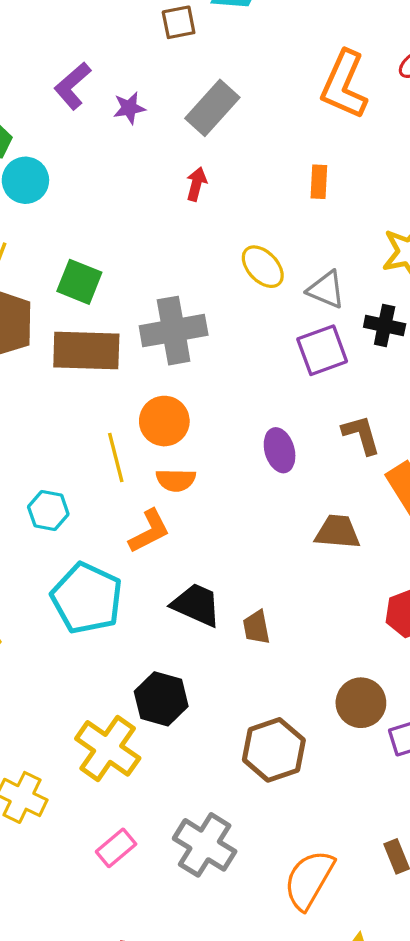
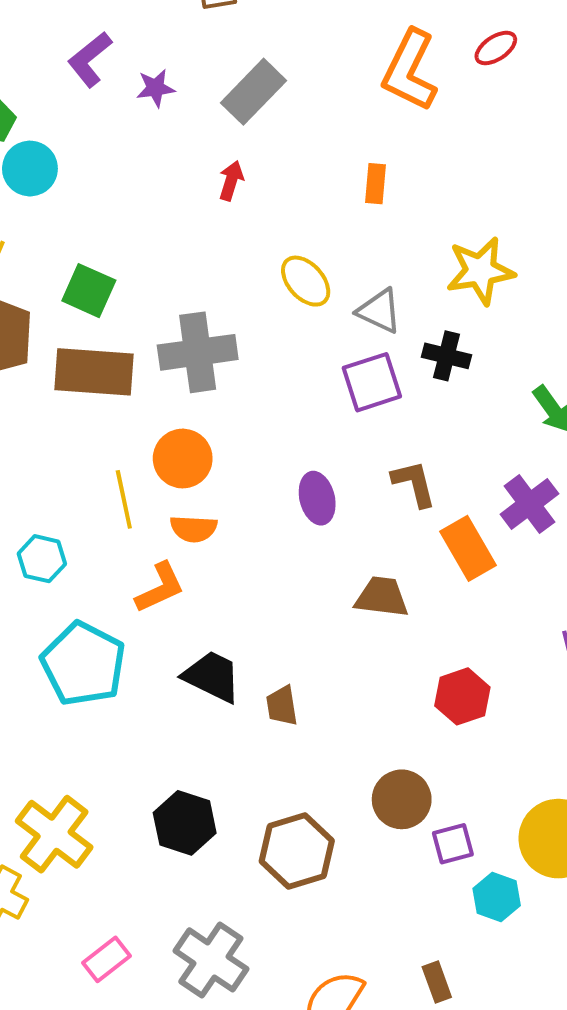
black hexagon: (161, 699) -> (185, 823), moved
yellow cross: (108, 748) -> (54, 834), moved

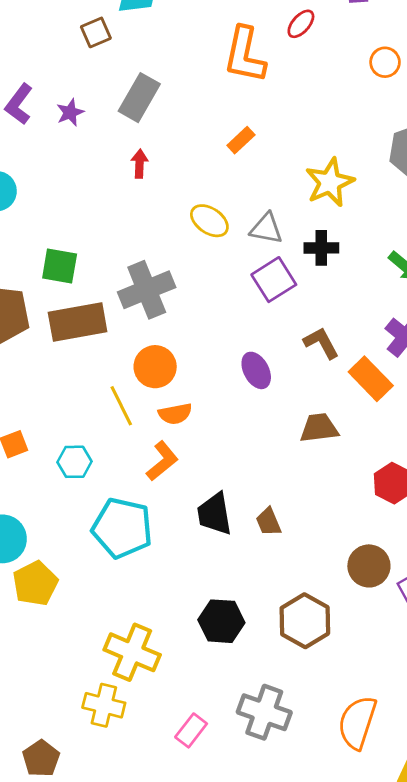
orange rectangle: (376, 184) -> (241, 140), turned 56
black trapezoid: (212, 676) -> (215, 514), turned -111

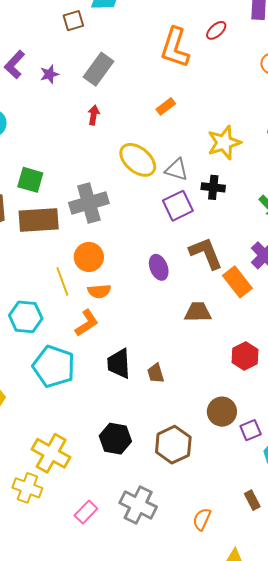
yellow ellipse: (209, 221) -> (138, 160), size x1.4
brown L-shape: (321, 343) -> (206, 253), size x1.4
cyan hexagon: (75, 462) -> (26, 317), size x1.4
orange semicircle: (357, 722) -> (202, 519), size x0.6

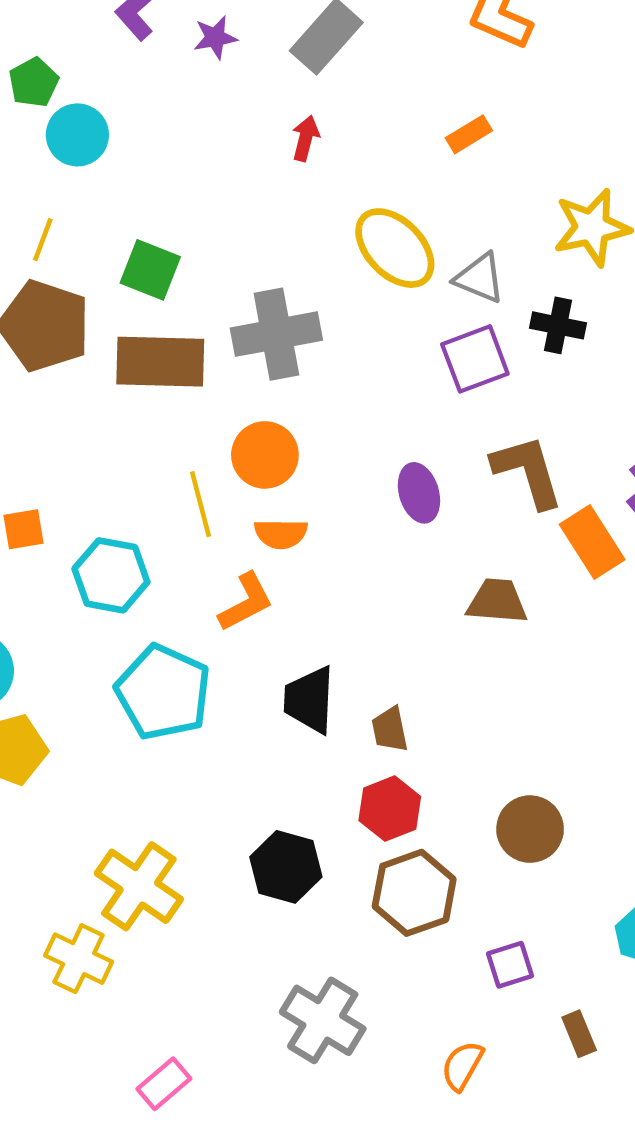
red hexagon: (245, 356) -> (390, 809), moved
purple square: (251, 430) -> (510, 965), moved
pink rectangle: (86, 512) -> (164, 1084), moved

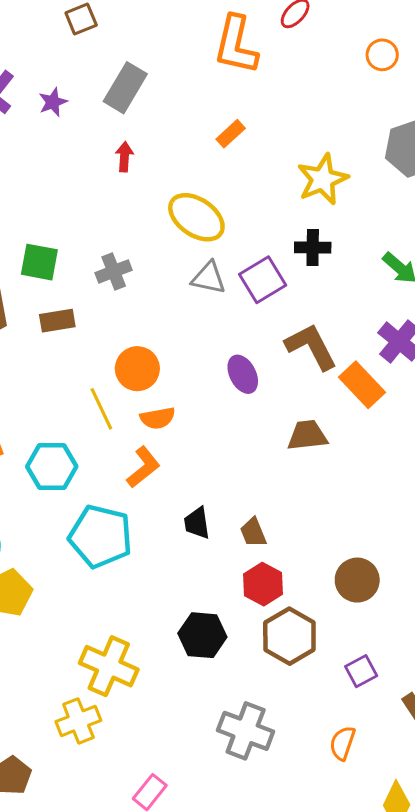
gray triangle: (480, 278) -> (209, 278), moved
gray cross: (276, 334) -> (114, 271), moved, size x0.6
brown rectangle: (160, 362) -> (57, 321), size x0.6
black trapezoid: (309, 700) -> (197, 523), size x0.7
yellow cross: (79, 959) -> (78, 721), turned -36

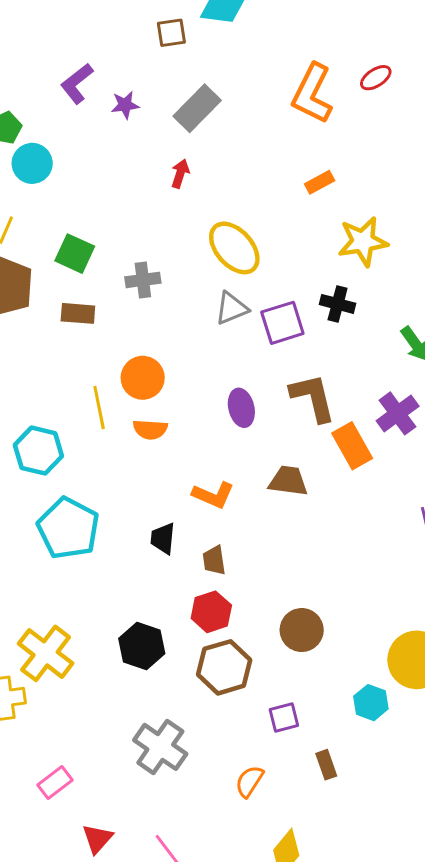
orange rectangle: (231, 134) -> (320, 182), moved
gray triangle: (209, 278) -> (232, 308), turned -48
orange L-shape: (143, 467) -> (213, 495), moved, turned 48

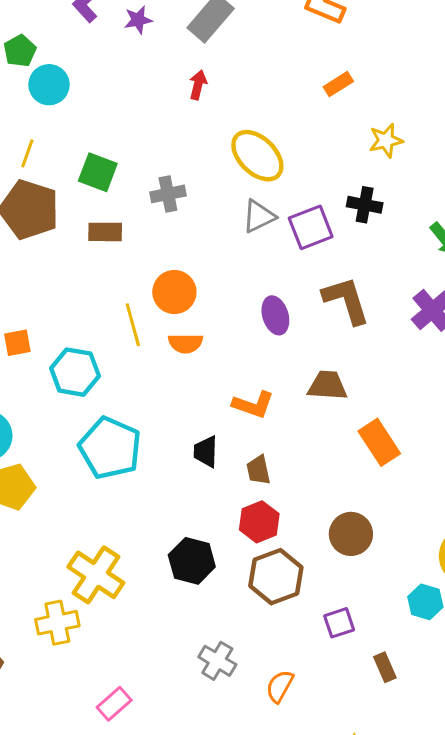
yellow star: (363, 242) -> (386, 140), size x0.7
orange rectangle: (352, 446) -> (379, 442), moved
gray cross: (160, 747) -> (217, 661), size x0.7
orange semicircle: (249, 781) -> (280, 686), moved

